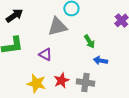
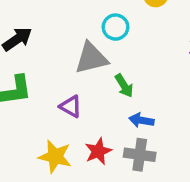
green arrow: (89, 41) -> (124, 86), moved
blue arrow: (100, 60) -> (141, 120), moved

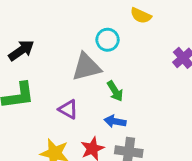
blue arrow: (141, 120) -> (115, 121), moved

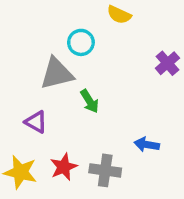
blue arrow: (115, 121) -> (147, 144), moved

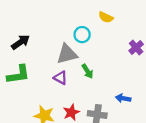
purple triangle: (36, 122) -> (60, 78), moved

